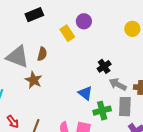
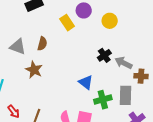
yellow circle: (132, 29) -> (110, 21), moved
gray triangle: (18, 57) -> (18, 47), size x0.7
gray arrow: (118, 84) -> (124, 63), moved

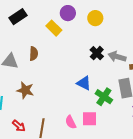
brown star: (34, 70) -> (25, 90), moved
green cross: (103, 100) -> (104, 97), turned -30

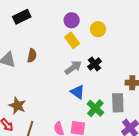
yellow rectangle: (54, 28) -> (72, 40), moved
gray arrow: (117, 57) -> (73, 68), moved, turned 120
brown star: (25, 90) -> (17, 106), moved

